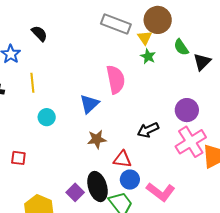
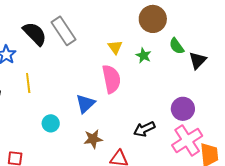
gray rectangle: (116, 24) -> (64, 31), moved, turned 36
black semicircle: (39, 33) -> (35, 34), size x1.5
yellow triangle: (145, 38) -> (115, 47), moved
cyan circle: (47, 117) -> (51, 123), moved

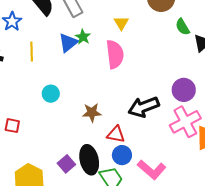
green star: (144, 56) -> (83, 37), moved
blue triangle: (85, 104) -> (68, 43), moved
black arrow: (144, 129) -> (144, 107), size x1.4

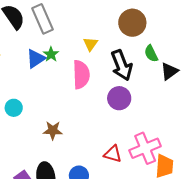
purple circle: (184, 90) -> (119, 98), moved
black arrow: (144, 107) -> (122, 65), moved, turned -96
red triangle: (116, 134) -> (113, 154), moved

